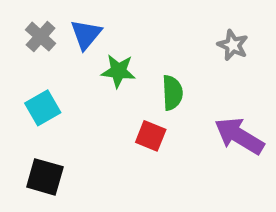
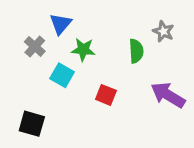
gray cross: (41, 37) -> (35, 47), moved
green semicircle: (172, 93) -> (136, 51), moved
cyan square: (43, 108) -> (62, 75), moved, turned -30

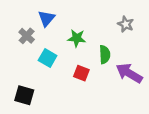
green star: (83, 50) -> (77, 38), moved
green semicircle: (136, 51) -> (105, 54), moved

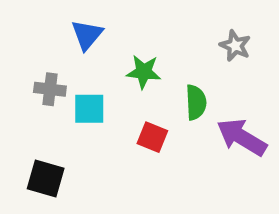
gray cross: (27, 36) -> (50, 89), moved, turned -35
cyan square: (48, 58) -> (89, 109), turned -30

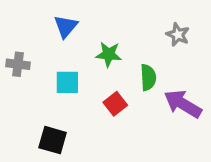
gray cross: (50, 89) -> (18, 64), moved
red square: (152, 137) -> (115, 104), turned 30
black square: (46, 179) -> (53, 140), moved

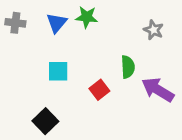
green star: (109, 54) -> (87, 17), moved
gray cross: (18, 64) -> (15, 23), moved
black square: (53, 140) -> (45, 121), turned 30

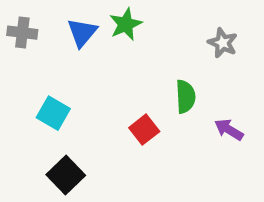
green star: (87, 17) -> (126, 24), turned -30
cyan square: (58, 71) -> (53, 113), moved, turned 30
purple arrow: (158, 90) -> (229, 130), size x0.6

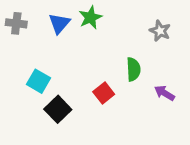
black square: (66, 175) -> (58, 109), moved

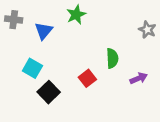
blue triangle: (59, 23) -> (44, 31), moved
gray star: (160, 31) -> (147, 30), moved
purple arrow: (164, 93) -> (139, 78), turned 126

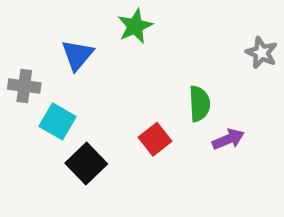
gray cross: (14, 20) -> (24, 86), moved
purple arrow: (139, 78) -> (228, 139), moved

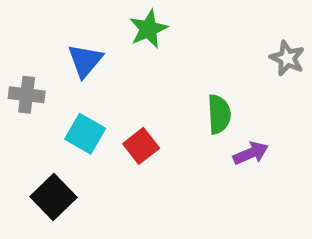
cyan square: (57, 121) -> (85, 134), moved
red square: (155, 139) -> (141, 146), moved
black square: (86, 164) -> (53, 197), moved

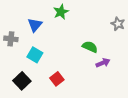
green semicircle: (219, 114) -> (90, 47), turned -63
red square: (141, 146) -> (57, 79), moved

